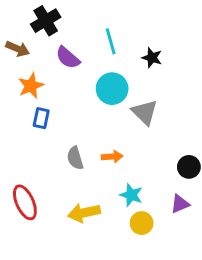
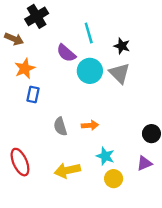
purple semicircle: (68, 58) -> (66, 53), moved
gray triangle: (145, 112) -> (119, 73), moved

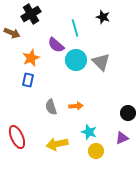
black star: (122, 46) -> (103, 17), moved
orange star: (25, 68) -> (31, 58), moved

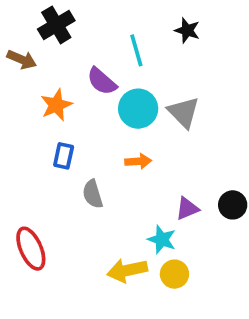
blue rectangle: (28, 80) -> (64, 156), moved
orange arrow: (76, 106) -> (138, 161), moved
purple triangle: (122, 138) -> (187, 209), moved
yellow arrow: (57, 144) -> (127, 270), moved

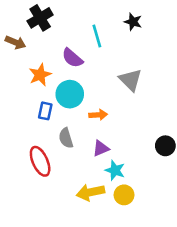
cyan circle: (138, 109) -> (70, 94), moved
purple triangle: (187, 209) -> (101, 148), moved
red ellipse: (31, 249) -> (40, 161), moved

